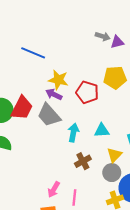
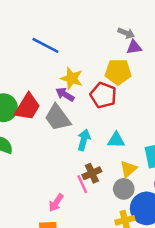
purple triangle: (117, 42) -> (134, 47), moved
yellow pentagon: (115, 78) -> (118, 72), moved
pink line: (74, 197) -> (82, 184), moved, turned -35

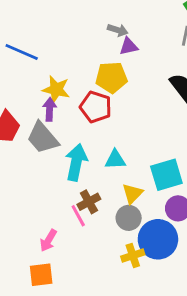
purple arrow: (65, 94) -> (50, 109), turned 66
cyan arrow: (84, 140) -> (76, 162), size x1.4

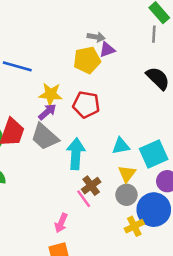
yellow pentagon: (111, 77) -> (87, 60), moved
purple arrow: (50, 109) -> (47, 112), turned 54
cyan triangle: (115, 160) -> (121, 146), moved

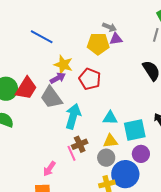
yellow triangle: (127, 174) -> (110, 141), turned 35

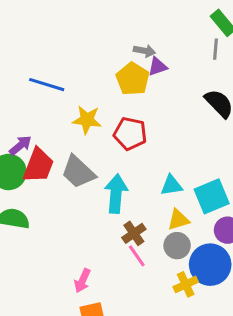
yellow pentagon: (98, 44) -> (133, 79), turned -30
purple arrow: (58, 78) -> (20, 145), moved
pink line: (71, 153) -> (137, 256), moved
pink arrow: (49, 169) -> (82, 281), moved

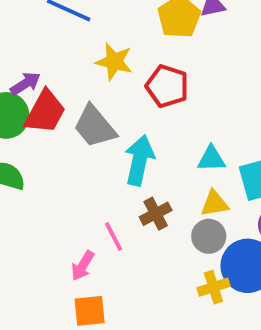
pink line: (137, 256) -> (113, 236), moved

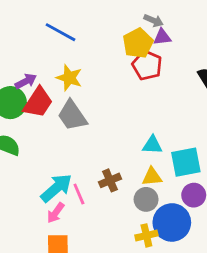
yellow star: (114, 62) -> (69, 78), moved
red pentagon: (167, 86) -> (147, 65), moved
cyan arrow: (139, 160) -> (56, 188), moved, turned 32

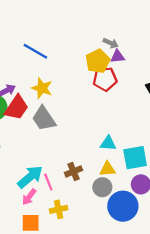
red pentagon: (147, 65) -> (105, 79), turned -30
yellow cross: (146, 235) -> (59, 209), moved

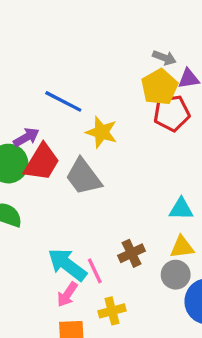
gray arrow: (111, 43) -> (164, 58), moved
blue line: (35, 51) -> (63, 101), moved
yellow star: (42, 88) -> (102, 132), moved
cyan arrow: (30, 177) -> (67, 265), turned -100

